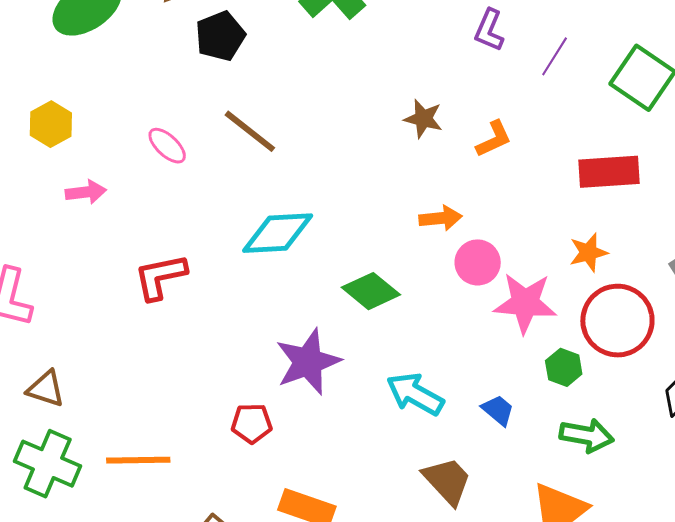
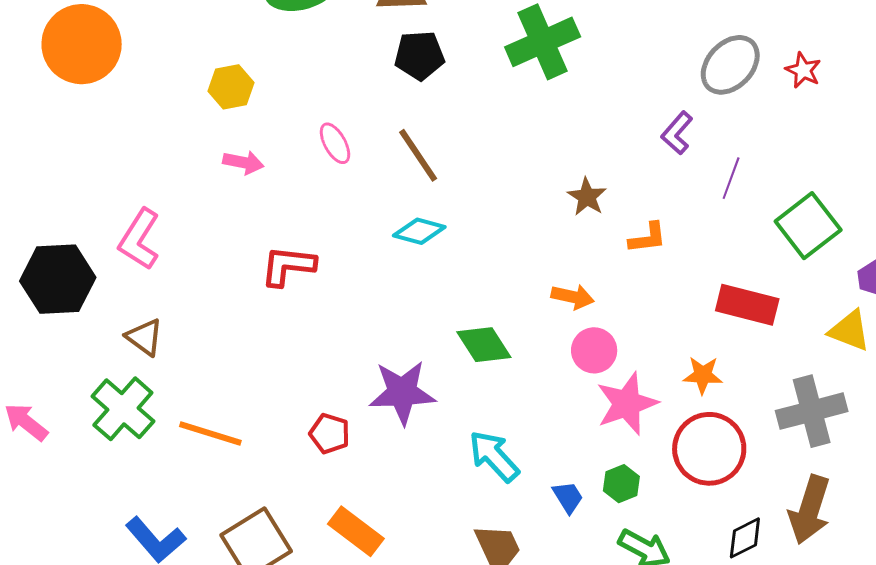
purple line: (555, 56) -> (731, 178), turned -30
cyan diamond: (278, 233) -> (419, 231), moved, size x0.7
pink star: (525, 303) -> (627, 404), turned 30
green hexagon: (564, 367) -> (621, 484), moved

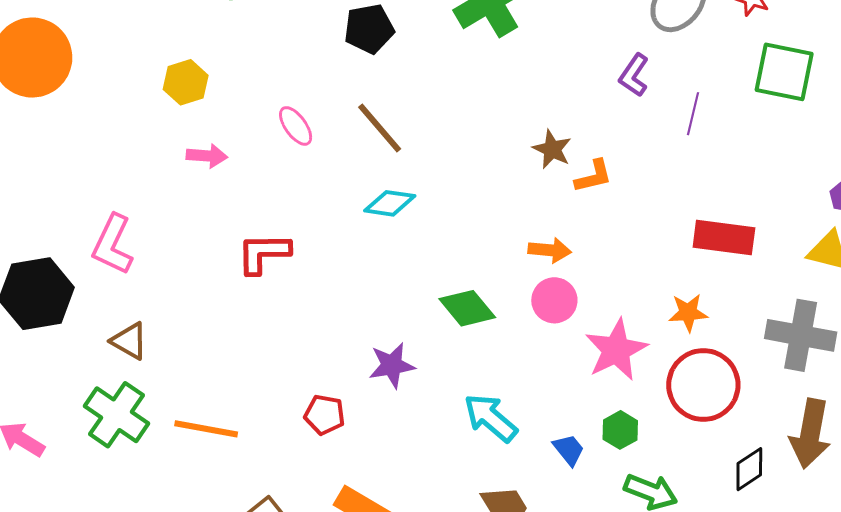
green square: (808, 226) -> (784, 72), moved, turned -34
orange L-shape: (648, 238) -> (593, 176), moved
pink circle: (594, 350) -> (554, 300), moved
purple star: (402, 392) -> (392, 365), size x0.7
gray cross: (812, 411) -> (801, 335), turned 32

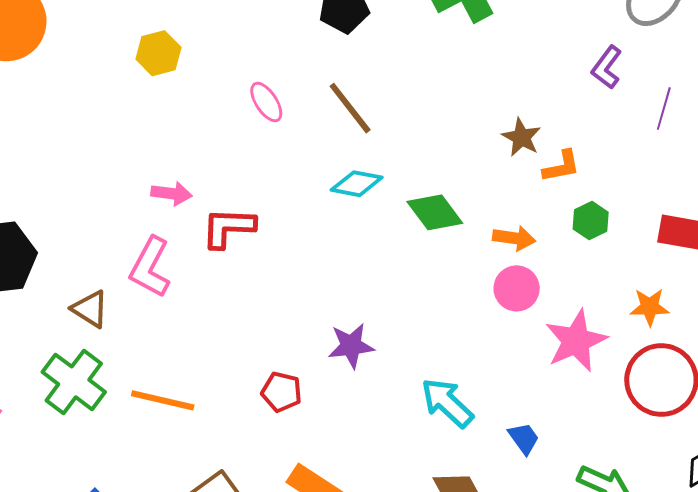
pink arrow: (207, 156) -> (171, 193), moved
pink L-shape: (113, 245) -> (150, 267), moved
green diamond: (467, 308) -> (435, 212), moved
green hexagon: (620, 430) -> (591, 221), moved

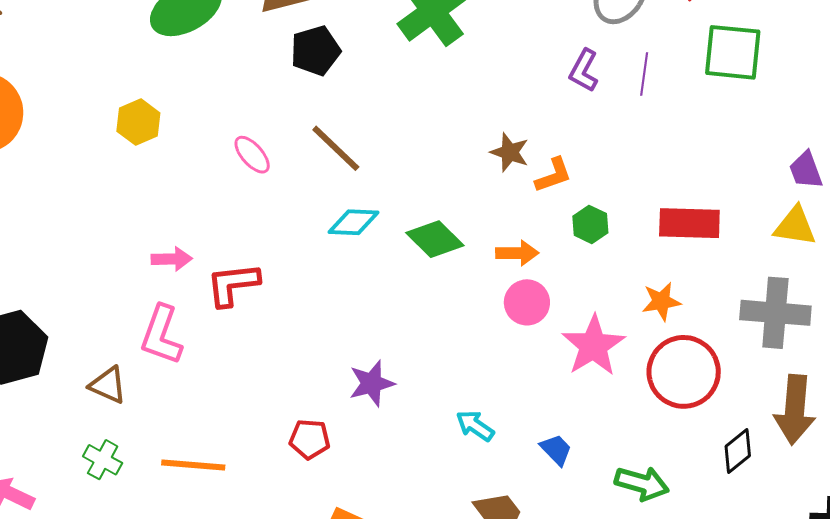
purple line: (664, 108) -> (644, 74), moved
green cross: (74, 382) -> (103, 460), size x0.6
cyan arrow: (447, 403) -> (475, 426), size x0.7

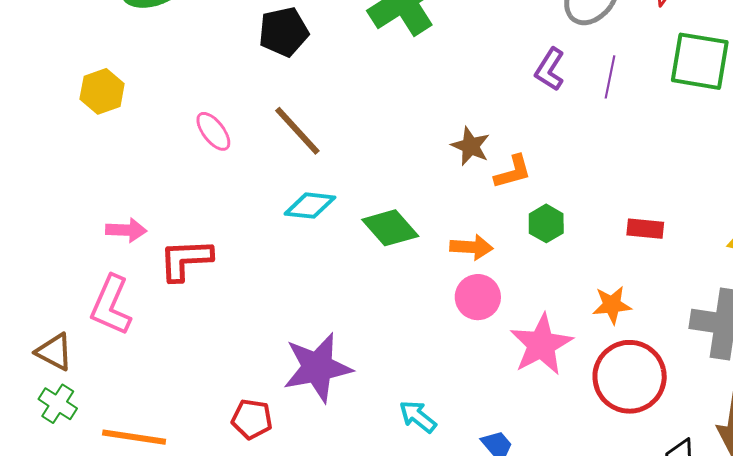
red rectangle: (689, 223) -> (645, 229), size x0.6
purple star: (372, 383) -> (317, 367), size x1.5
green cross: (103, 460) -> (58, 404), moved

